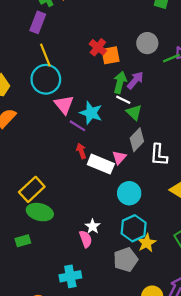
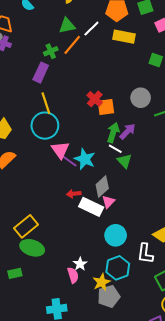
purple line: (77, 126) -> (69, 161), moved
gray diamond: (137, 140) -> (102, 186), moved
red arrow: (81, 151) -> (74, 194), turned -80
white L-shape: (159, 155) -> (145, 254), moved
yellow star: (147, 243) -> (101, 282), moved

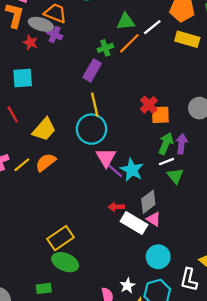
purple arrow: (127, 131) -> (182, 144), turned -42
white line: (115, 149) -> (166, 162), turned -56
pink triangle: (108, 202) -> (154, 219), turned -48
white star: (80, 264) -> (127, 286), moved

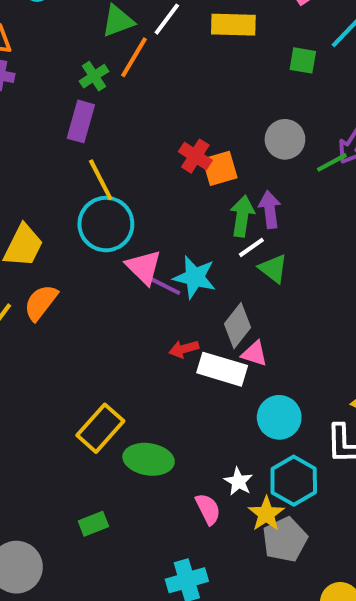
green ellipse: (65, 262) -> (149, 459), moved

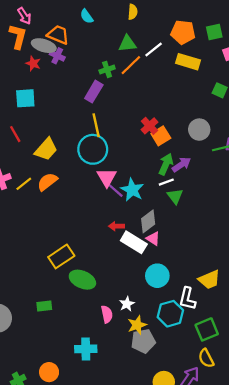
orange square: (220, 168) -> (161, 136), turned -30
purple arrow: (270, 210) -> (181, 165), turned 48
cyan hexagon: (294, 481) -> (170, 314), moved

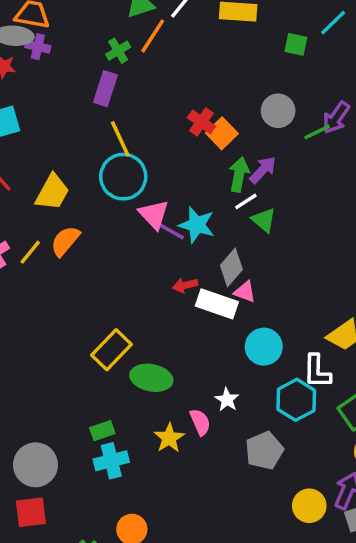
yellow star: (137, 325) -> (169, 438), moved
cyan cross: (86, 349) -> (111, 461), moved

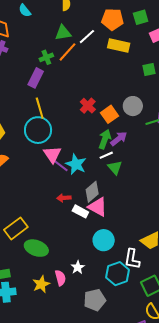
green square: (296, 44) -> (149, 70), turned -32
orange square: (222, 133) -> (110, 114), moved
pink triangle: (245, 292) -> (98, 207), size x1.5
white rectangle: (217, 304) -> (80, 211), size x0.7

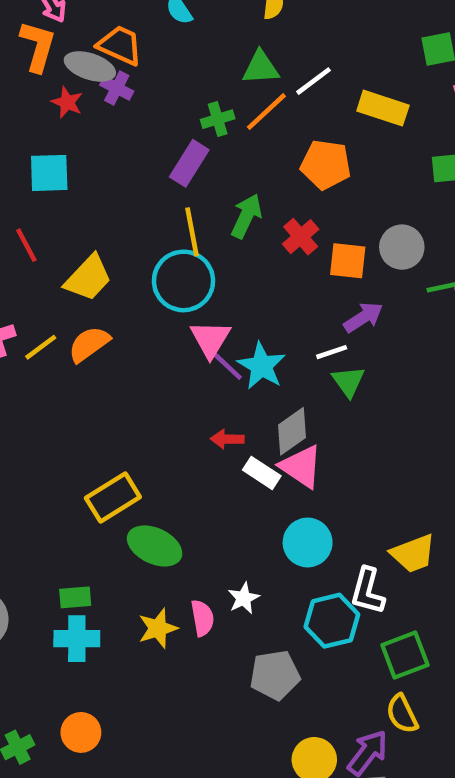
orange pentagon: (113, 19) -> (326, 165), moved
orange square: (110, 114) -> (348, 261), turned 36
green arrow: (105, 139) -> (246, 216), moved

